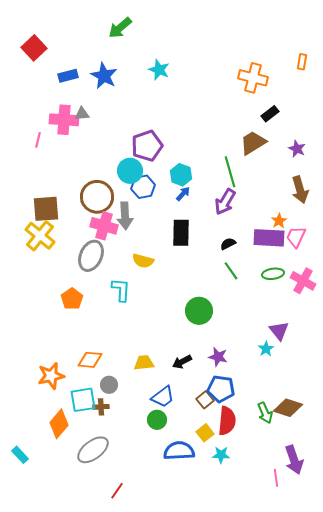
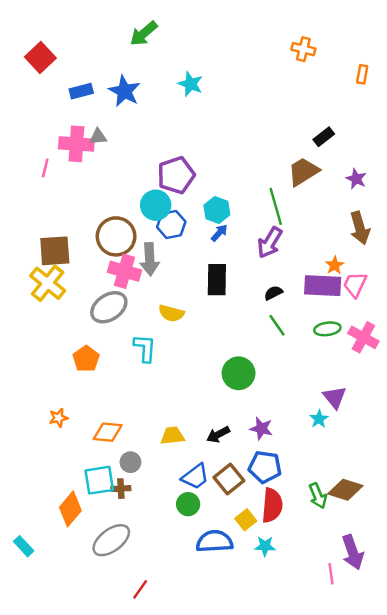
orange cross: (253, 78) -> (303, 49), moved, size x0.7
gray ellipse: (91, 256) -> (109, 307), turned 32
orange star: (51, 376) -> (58, 418), moved, size x0.6
brown square: (205, 400) -> (229, 479), moved, size x1.4

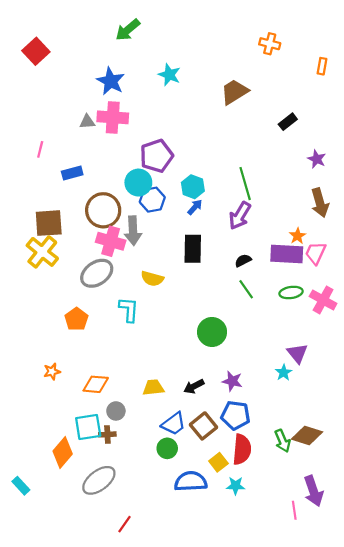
blue rectangle: (81, 91) -> (72, 173), moved
pink cross: (76, 144) -> (113, 117), moved
brown trapezoid: (303, 172) -> (234, 92), moved

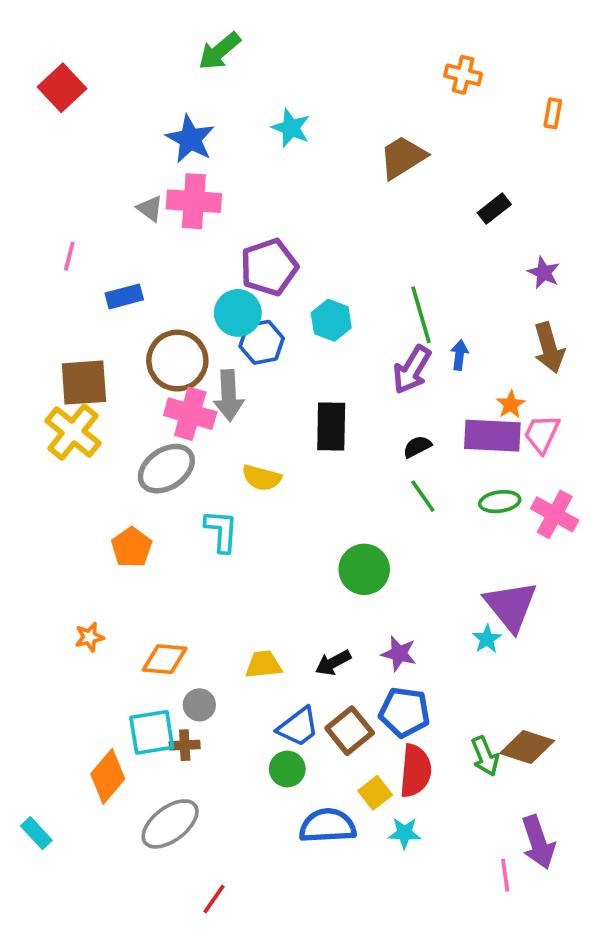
gray triangle: (87, 122) -> (150, 209), turned 42
blue arrow: (195, 207) -> (459, 355), moved, turned -35
purple triangle: (297, 353) -> (511, 606), size x1.5

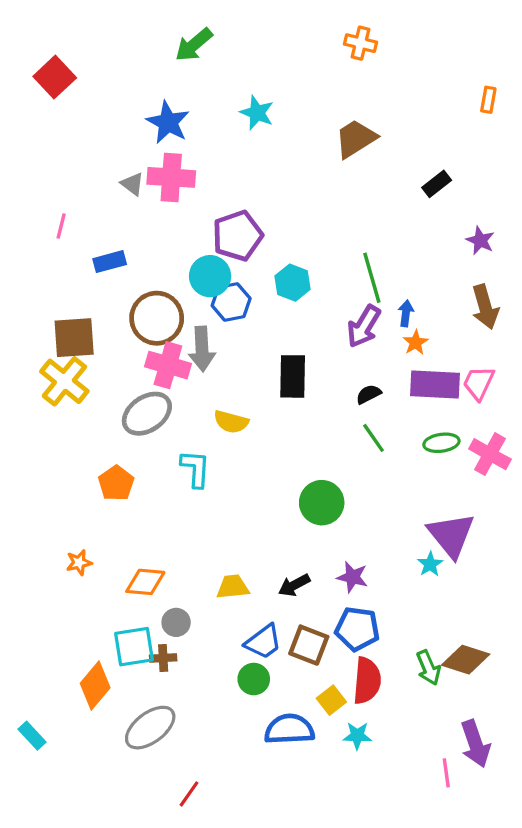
orange cross: (463, 75) -> (361, 43), moved
orange star: (511, 405) -> (416, 342), moved
brown square: (350, 731) -> (309, 645), turned -30

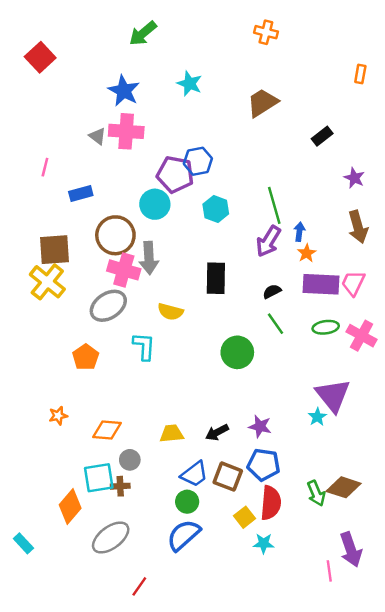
purple pentagon: (238, 236) -> (175, 174), turned 30
blue hexagon: (231, 302) -> (198, 161), moved
green circle: (322, 503) -> (237, 352), moved
blue semicircle: (289, 729) -> (184, 535), moved, turned -39

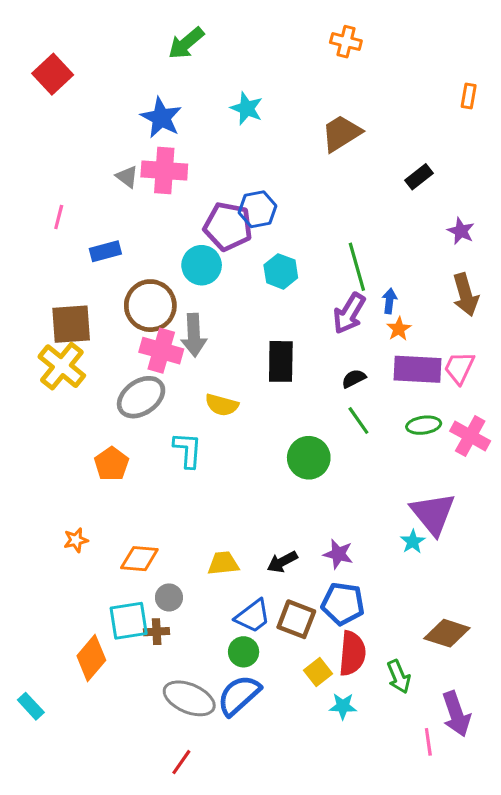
green arrow: (316, 493) -> (399, 677), moved
gray ellipse: (111, 538) -> (189, 698), moved, turned 60

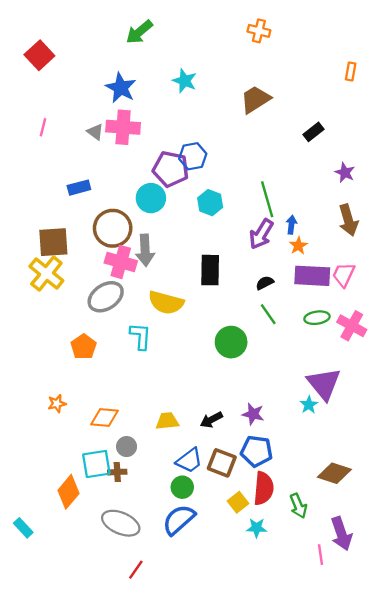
pink line: (59, 217) -> (43, 127), moved
yellow semicircle: (222, 405) -> (166, 303), size x1.4
gray ellipse: (189, 698) -> (121, 523), moved

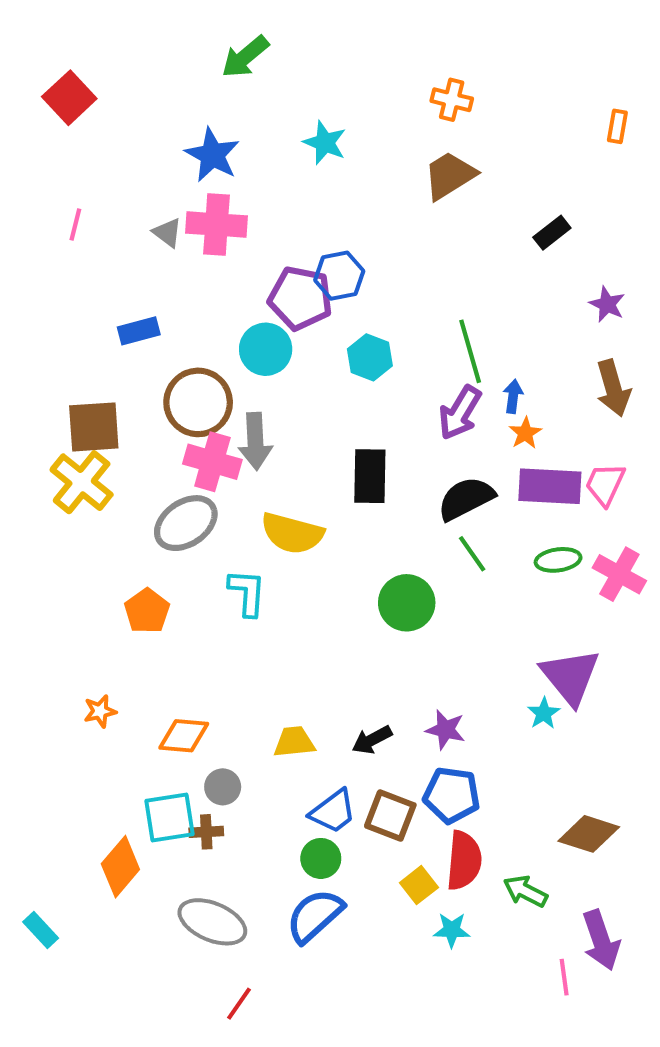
orange cross: (259, 31) -> (452, 100), moved
black semicircle: (265, 283) -> (466, 499), size x1.8
green arrow: (298, 506) -> (525, 891), turned 140

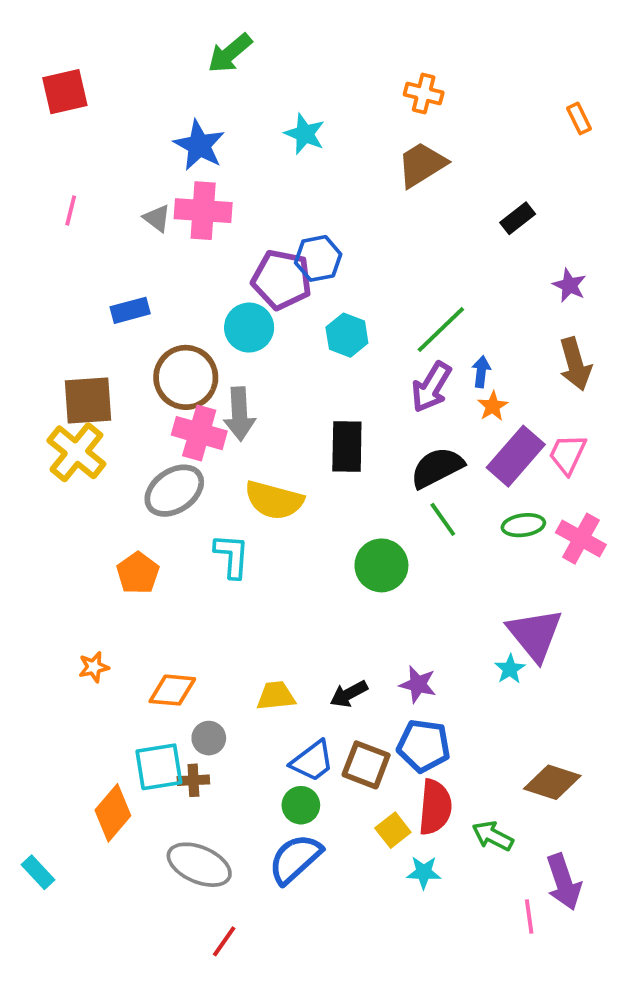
red square: (69, 98) -> (65, 92), turned 30
orange rectangle: (617, 126) -> (579, 118), turned -36
green line: (470, 351) -> (441, 329), turned 62
purple rectangle: (550, 486) -> (516, 456), turned -52

